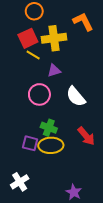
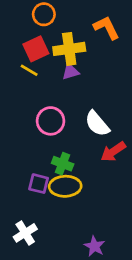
yellow line: (33, 55) -> (29, 70), moved
purple triangle: (54, 71) -> (71, 72), moved
red arrow: (86, 136) -> (113, 152), moved, turned 96

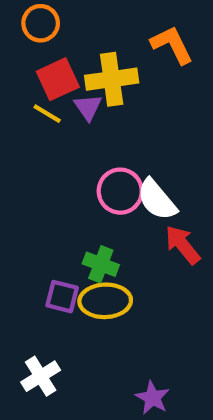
orange circle: (44, 14) -> (41, 23), moved
purple triangle: (71, 72) -> (88, 107), moved, turned -48
pink circle: (51, 121) -> (120, 191), moved
red arrow: (113, 152) -> (183, 245), turned 85

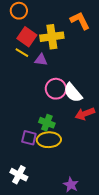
red square: (58, 79) -> (27, 37), turned -30
purple triangle: (88, 107) -> (41, 60), moved, turned -48
red arrow: (183, 245) -> (85, 114), turned -72
white cross: (41, 376) -> (19, 175), turned -30

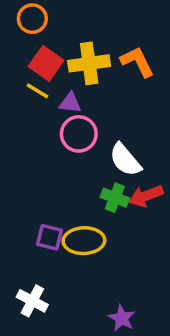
orange L-shape: (80, 21) -> (137, 62), moved
pink circle: (56, 89) -> (79, 134), moved
green cross: (47, 123) -> (115, 198), moved

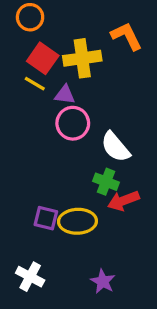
orange L-shape: (137, 62) -> (127, 36), moved
red arrow: (146, 196) -> (123, 201), moved
purple star: (122, 318) -> (103, 281), moved

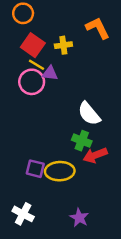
yellow cross: (82, 58) -> (63, 45), size x0.6
yellow line: (35, 84) -> (37, 65), moved
pink circle: (73, 123) -> (32, 82), moved

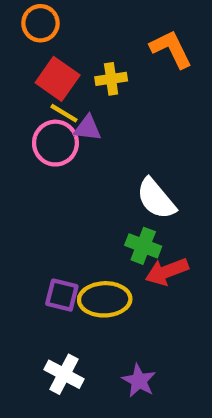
white cross: (23, 214) -> (64, 374), moved

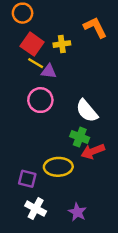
pink circle: (55, 143) -> (40, 100), moved
purple square: (62, 295) -> (27, 179), moved

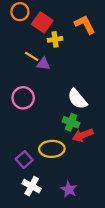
red square: (32, 44) -> (42, 22), moved
pink circle: (40, 100) -> (23, 98), moved
purple square: (27, 179) -> (24, 160), turned 35

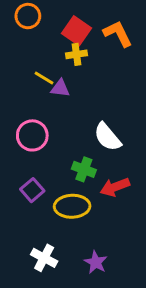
red square: (42, 22) -> (77, 31), moved
green cross: (71, 122) -> (84, 169), moved
purple square: (24, 160) -> (32, 190), moved

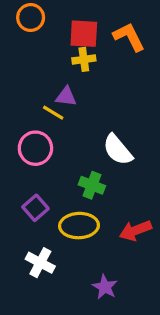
red square: (77, 31) -> (84, 34), turned -32
yellow line: (44, 78) -> (53, 113), moved
red arrow: (115, 187) -> (135, 230), moved
white cross: (44, 258) -> (40, 263), moved

